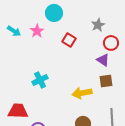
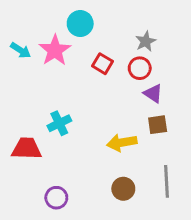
pink star: (37, 31) -> (55, 50), size x1.5
red circle: (111, 43) -> (140, 68), moved
red trapezoid: (18, 111) -> (27, 149), moved

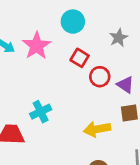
cyan circle: (80, 24) -> (73, 22), moved
red circle: (140, 68) -> (100, 77), moved

